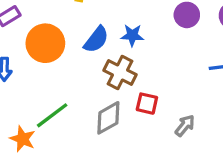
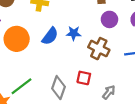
brown cross: (120, 72) -> (99, 49), moved
gray diamond: (108, 118) -> (59, 88), turned -40

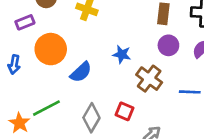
blue semicircle: (50, 36) -> (81, 72), moved

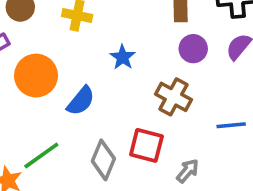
blue star: (122, 54) -> (123, 57), moved, turned 30
blue line: (190, 92) -> (231, 125), moved
red square: (124, 111) -> (146, 145), size x1.4

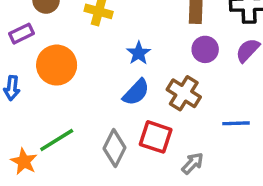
blue semicircle: (81, 101) -> (136, 92), moved

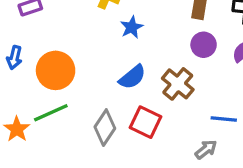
blue star: (139, 53) -> (132, 27), moved
orange circle: (57, 65) -> (56, 70), moved
gray arrow: (193, 163) -> (206, 149), moved

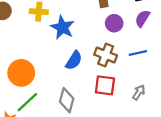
blue star: (132, 27) -> (62, 27), size x1.5
blue line: (224, 119) -> (138, 53), moved
red square: (145, 122) -> (105, 85), moved

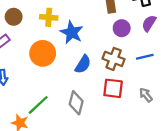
orange circle: (21, 73) -> (43, 53), moved
gray arrow: (139, 92) -> (146, 95), turned -72

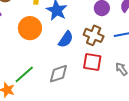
gray diamond: (76, 103) -> (58, 74), turned 55

